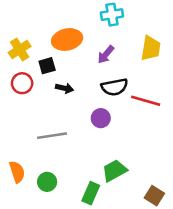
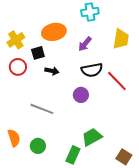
red line: (146, 101) -> (117, 81), turned 30
gray line: (52, 136) -> (42, 109), turned 30

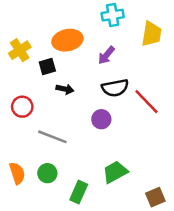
yellow trapezoid: (121, 39) -> (152, 34), moved
red circle: (18, 67) -> (22, 107), moved
green circle: (38, 146) -> (47, 173), moved
green rectangle: (73, 155) -> (79, 192), moved
brown square: (124, 157) -> (155, 197), turned 35

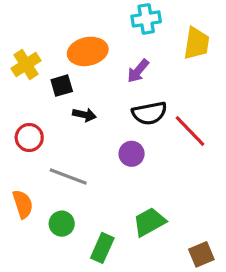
orange semicircle: (17, 173) -> (23, 204), moved

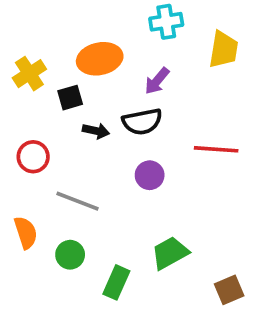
black semicircle: (149, 113) -> (142, 122), moved
red line: (190, 131) -> (216, 149), turned -42

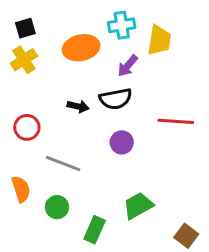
cyan cross: (166, 22) -> (122, 25), moved
yellow trapezoid: (224, 49) -> (159, 40), moved
black square: (70, 98) -> (25, 28), moved
brown square: (229, 290) -> (186, 236), turned -30

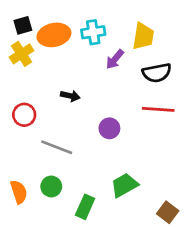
cyan cross: (122, 25) -> (93, 32), moved
orange ellipse: (81, 48) -> (54, 35), moved
black semicircle: (116, 99) -> (157, 73), moved
orange semicircle: (21, 189) -> (19, 192), moved

